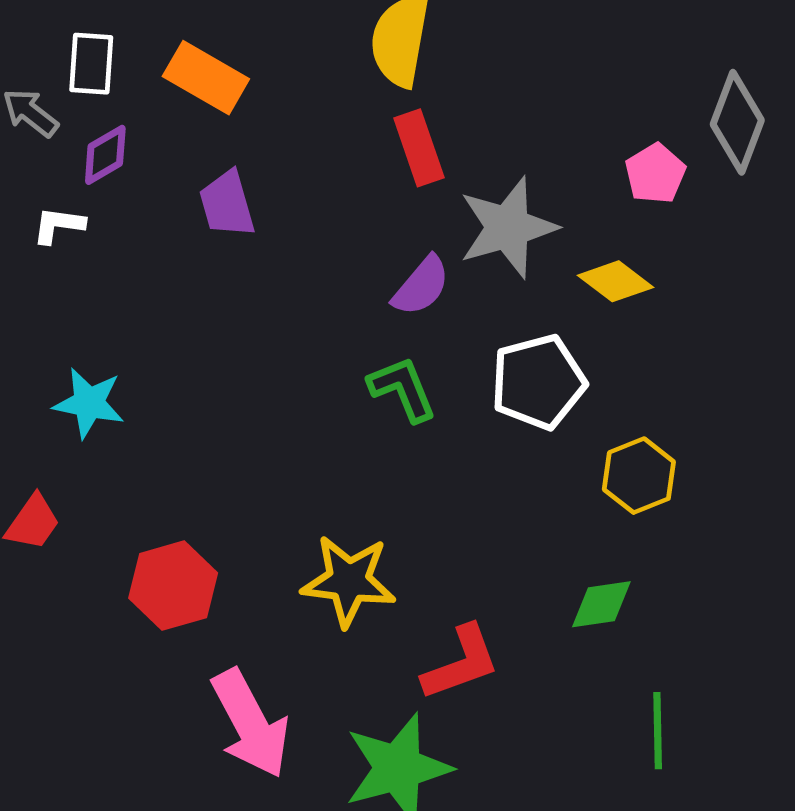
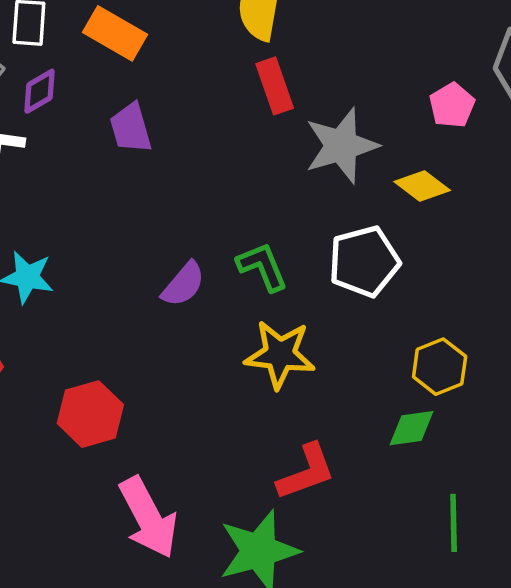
purple semicircle: (421, 286) -> (183, 284), moved
yellow hexagon: (639, 476) -> (440, 367), moved
yellow star: (349, 581) -> (280, 354), moved

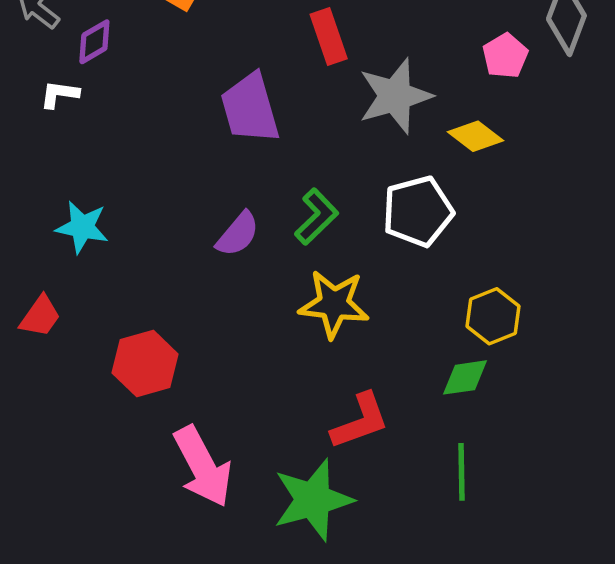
purple trapezoid: (131, 128) -> (250, 108), moved, size x1.4
green L-shape: (262, 267) -> (316, 217), turned 68
green line: (454, 523) -> (462, 472), moved

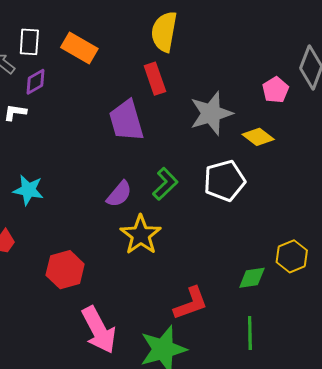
red rectangle: (329, 37) -> (155, 79), moved
yellow star: (334, 304) -> (141, 235), moved, turned 30
yellow hexagon: (493, 316) -> (292, 256), moved

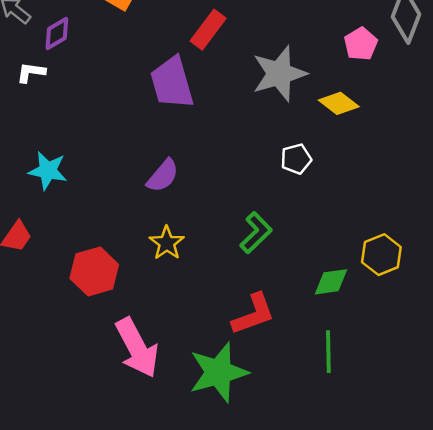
red rectangle: (155, 79) -> (208, 30), turned 56
white pentagon: (224, 181) -> (296, 159), size x0.6
green L-shape: (165, 184) -> (256, 233), moved
yellow star: (141, 235) -> (167, 243), moved, size x0.7

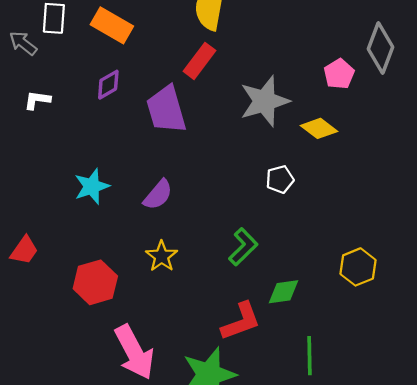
purple diamond: (57, 34) -> (108, 85), moved
cyan star: (48, 171) -> (92, 186), moved, turned -30
green diamond: (331, 282) -> (283, 292), moved

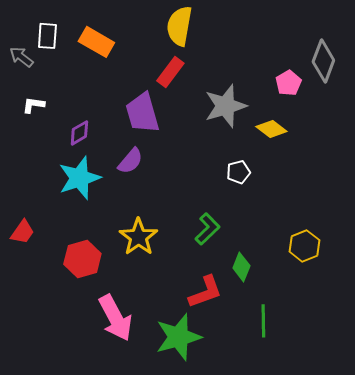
purple diamond: (108, 85) -> (79, 133), moved
cyan star: (92, 186) -> (79, 178), size x1.4
purple semicircle: (158, 195) -> (130, 161), moved
yellow star: (162, 256) -> (138, 237), size x1.4
green diamond: (283, 292) -> (241, 267), turned -60

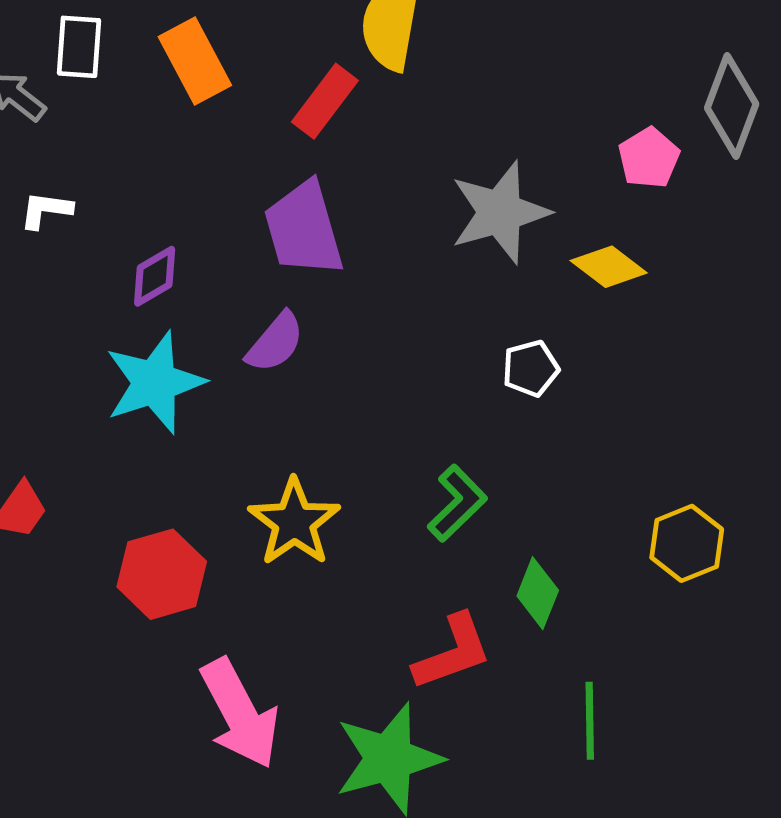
orange rectangle: (96, 42) -> (195, 61), turned 32
red rectangle: (170, 72) -> (325, 101), moved

